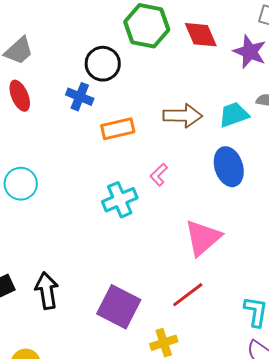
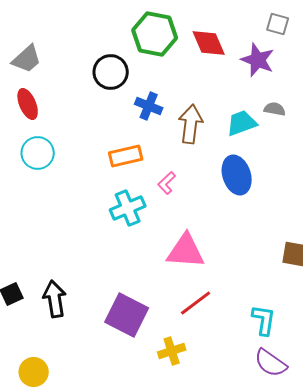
blue cross: (80, 97) -> (149, 106), moved
brown arrow: (183, 116) -> (191, 124), turned -84
orange rectangle: (118, 129) -> (126, 156), moved
cyan circle: (21, 184) -> (38, 153), moved
pink triangle: (203, 238) -> (186, 251), moved, turned 45

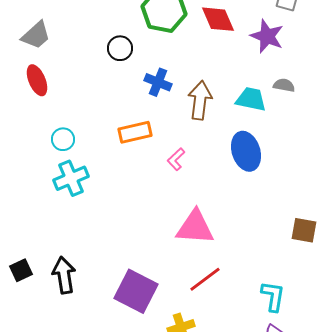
black circle: (111, 72) -> (120, 48), size x0.7
cyan trapezoid: (242, 123) -> (251, 99), turned 32
cyan circle: (38, 153) -> (63, 139), moved, size x0.7
cyan cross: (128, 208) -> (71, 178), moved

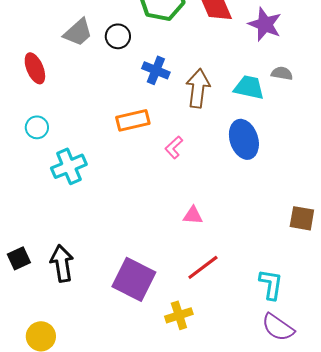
gray trapezoid: (36, 35) -> (78, 32), moved
cyan circle: (63, 139) -> (37, 127), moved
pink triangle: (195, 227) -> (193, 215), size x0.5

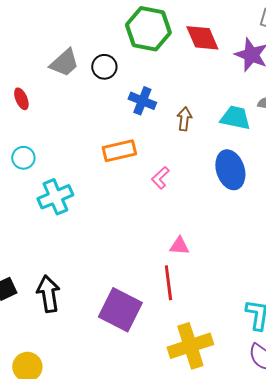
red ellipse: (35, 68) -> (21, 99), size x0.7
brown arrow: (198, 88) -> (184, 119), size x0.6
red line: (203, 267) -> (168, 283), moved, turned -60
yellow cross: (179, 315) -> (190, 346), moved, size x1.6

